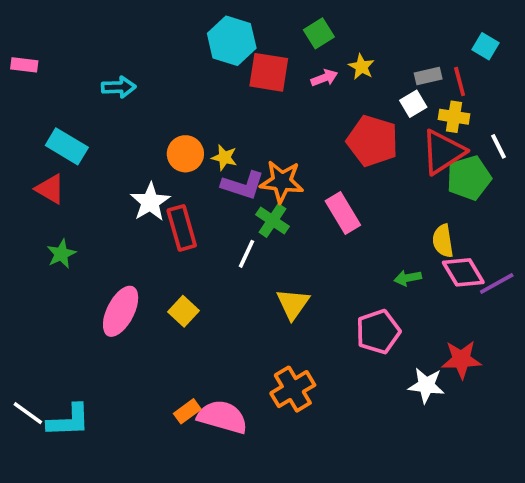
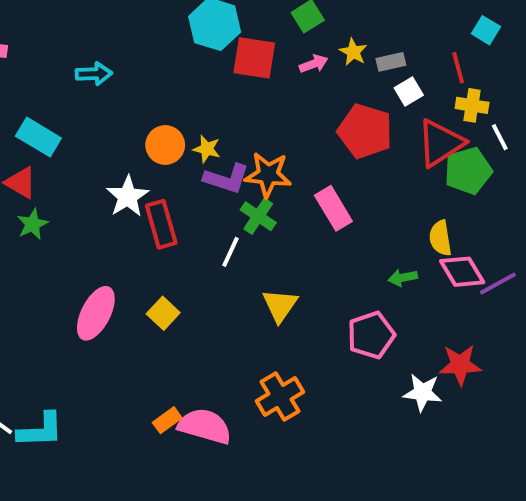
gray rectangle: (428, 76) -> (391, 62), moved
yellow cross: (454, 117) -> (472, 105), moved
green star: (61, 254) -> (33, 224), moved

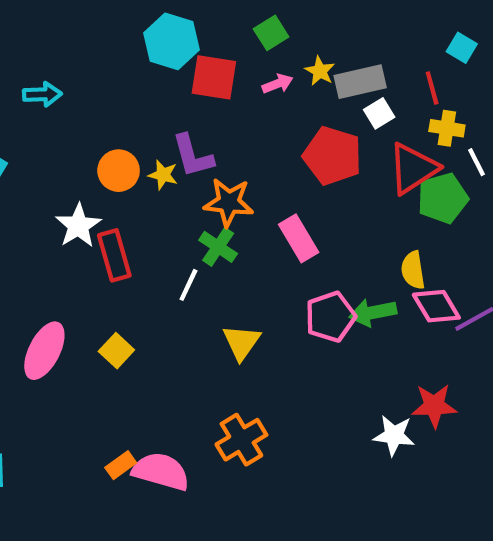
gray rectangle: (391, 62) -> (360, 82), size x1.6
purple L-shape: (227, 179) -> (193, 156), moved, turned 57
green arrow: (403, 278) -> (373, 313), size x1.5
pink pentagon: (371, 335) -> (330, 317), moved

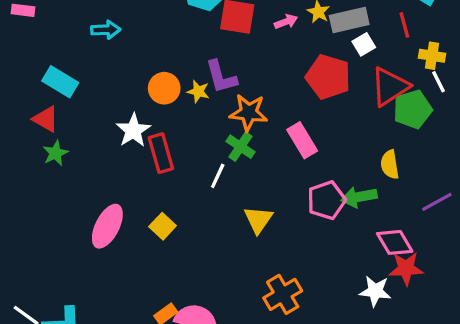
yellow cross: (447, 128) -> (432, 56), moved
pink diamond: (436, 306) -> (395, 242), moved
orange cross: (241, 440) -> (283, 294), moved

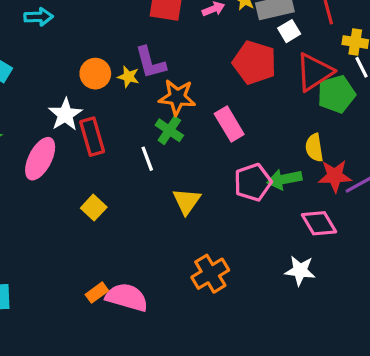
white line: (218, 176) -> (147, 159), turned -45
pink ellipse: (107, 226) -> (40, 159), moved
red star: (406, 268) -> (335, 176), moved

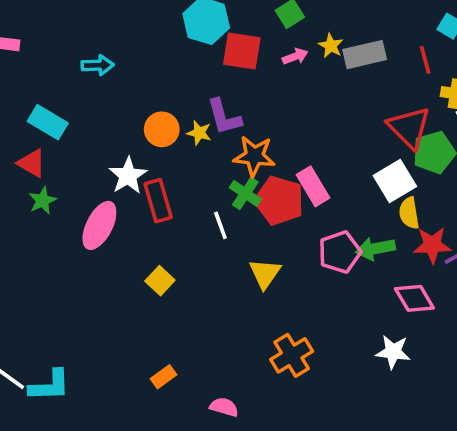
white square: (289, 31) -> (395, 181), moved, size x1.6
red pentagon: (254, 63) -> (279, 201), moved
red triangle: (314, 72) -> (409, 128), turned -42
pink semicircle: (127, 297) -> (224, 407), moved, size x0.6

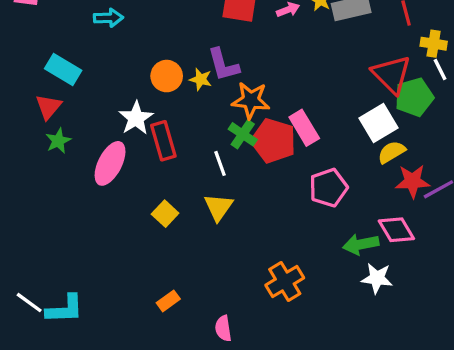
red triangle: (32, 163) -> (49, 107), turned 40
yellow semicircle: (409, 213) -> (392, 152), turned 68
green arrow: (375, 249) -> (361, 244), moved
yellow triangle: (265, 274) -> (218, 207), moved
pink semicircle: (224, 407) -> (223, 328), turned -115

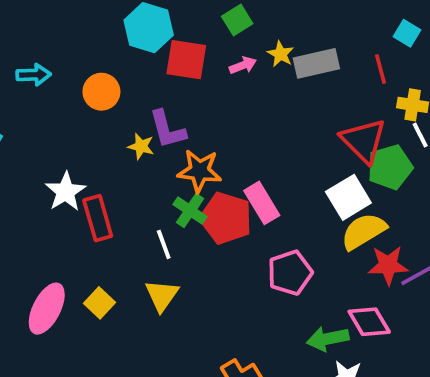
orange circle: (167, 76) -> (101, 92), moved
yellow semicircle: (392, 152) -> (364, 231), size x1.4
pink ellipse: (110, 163) -> (47, 309), moved

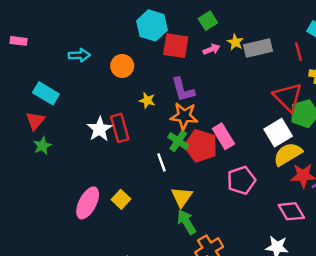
purple L-shape: (167, 129) -> (183, 90), moved
red rectangle: (98, 218) -> (120, 128), moved
yellow triangle: (162, 295) -> (182, 197), moved
green arrow: (328, 339) -> (186, 222), moved, turned 70

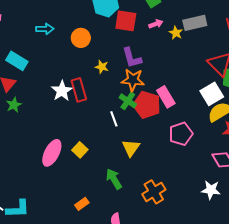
yellow star: (235, 42) -> (176, 33), moved
green arrow: (186, 222) -> (114, 179), moved

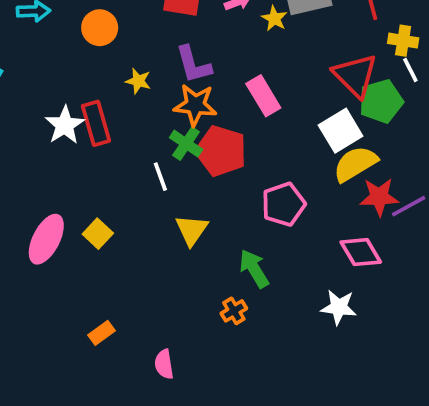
pink rectangle: (166, 97) -> (263, 96), moved
green arrow: (114, 179) -> (254, 269), moved
orange cross: (154, 192) -> (234, 311), size x0.6

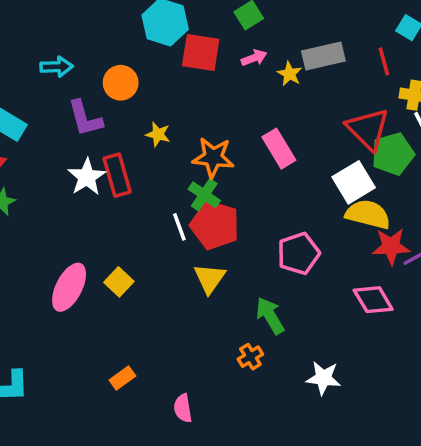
purple L-shape: (193, 64) -> (85, 118), moved
red pentagon: (221, 151) -> (215, 225), moved
yellow semicircle: (355, 164) -> (368, 214), turned 45
white star: (339, 307) -> (323, 378), moved

